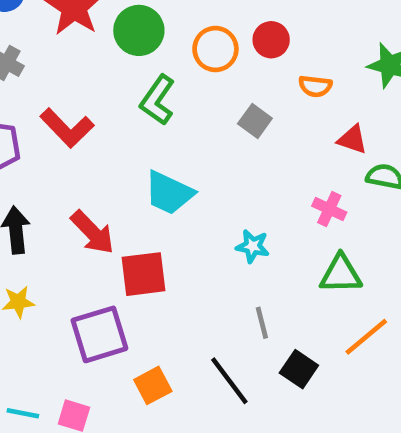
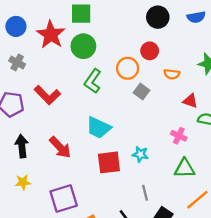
orange circle: (215, 49) -> (128, 68), moved
red square: (144, 274) -> (109, 162), moved

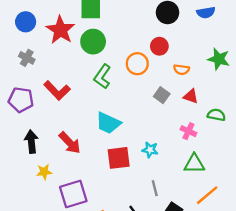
gray square: (142, 92) -> (162, 95), moved
red triangle: (190, 101) -> (191, 96), moved
yellow star: (23, 182) -> (44, 172), moved

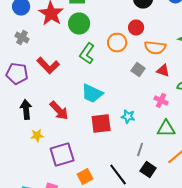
orange semicircle: (181, 70) -> (155, 48), size x1.5
gray line: (155, 188) -> (140, 150), moved, turned 32

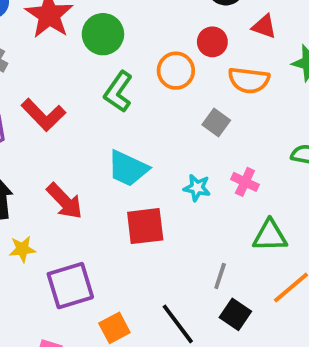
red triangle: (163, 70) -> (264, 26), moved
pink cross: (161, 100) -> (245, 182), moved
cyan star: (128, 116) -> (197, 188), moved

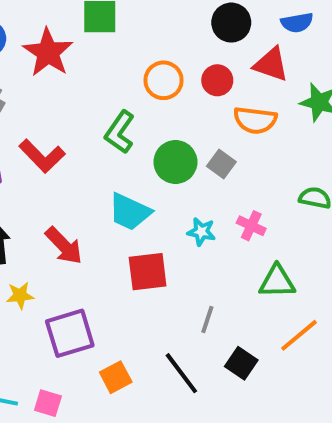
red triangle: (264, 26) -> (271, 64), size x1.4
green circle: (103, 34) -> (175, 162), moved
orange circle: (176, 71) -> (164, 80), moved
gray line: (220, 276) -> (207, 319), moved

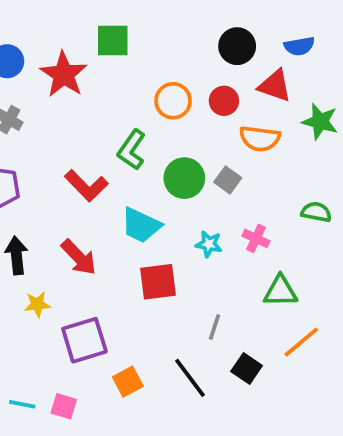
red L-shape: (42, 156) -> (86, 186), moved

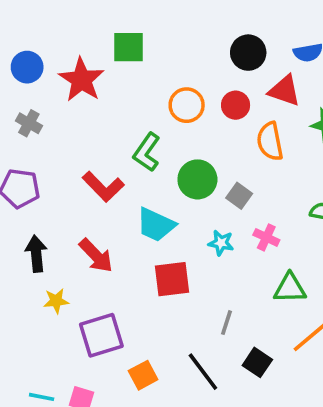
orange semicircle: (260, 139) -> (270, 141), turned 72
gray square: (228, 180) -> (239, 196), moved

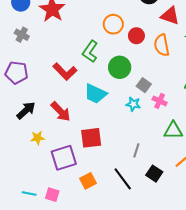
red circle: (236, 105) -> (136, 36), moved
gray square: (239, 196) -> (144, 85), moved
black arrow: (36, 254) -> (26, 110), turned 54
red square: (172, 279) -> (91, 138), moved

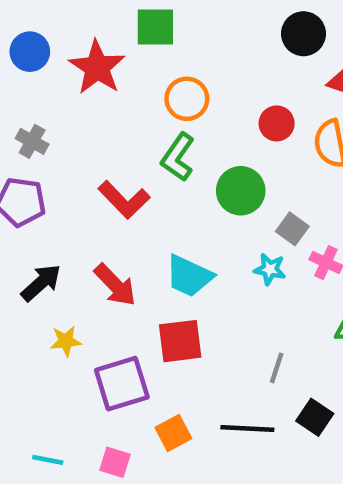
orange circle: (113, 24) -> (187, 99), moved
gray cross: (22, 35) -> (32, 141), moved
cyan trapezoid: (95, 94) -> (189, 276), moved
black line: (123, 179) -> (247, 429), turned -50
pink square: (52, 195) -> (115, 462), moved

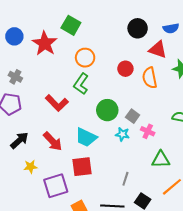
green square: (155, 27) -> (71, 25), turned 30
green circle: (241, 191) -> (107, 110), moved

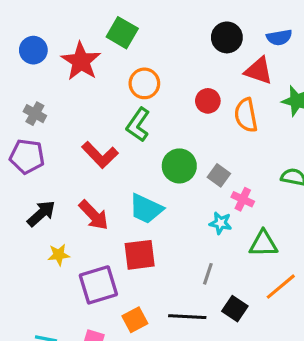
cyan star: (122, 134) -> (221, 223), moved

